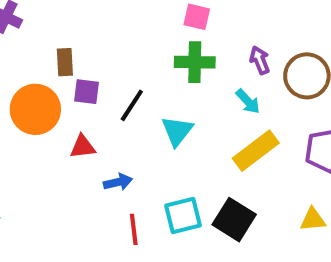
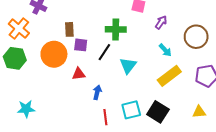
purple arrow: (260, 60) -> (161, 22), moved, turned 56
green cross: (195, 62) -> (116, 29), moved
blue arrow: (118, 182) -> (97, 92), turned -64

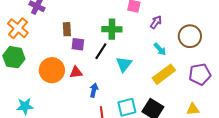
orange circle: (54, 54) -> (52, 70), moved

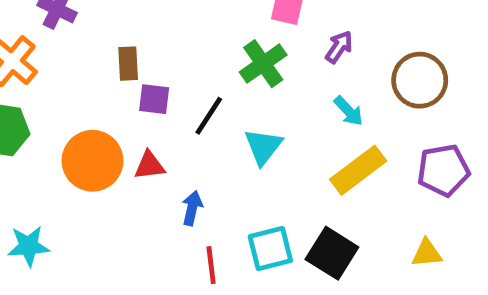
green cross: (112, 29) -> (263, 64), moved, turned -36

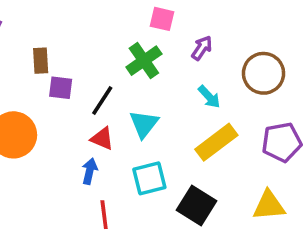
red triangle: (149, 165) -> (102, 139), moved, turned 30
cyan square: (270, 248) -> (149, 178), moved
yellow triangle: (427, 253) -> (269, 206), size x1.4

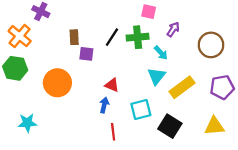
green cross: (144, 61) -> (138, 37), turned 30
cyan arrow: (209, 97) -> (161, 53), moved
black line: (102, 100) -> (112, 37), moved
cyan triangle: (144, 124) -> (156, 76), moved

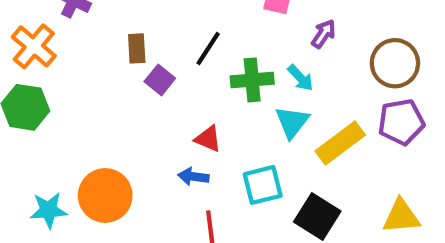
green cross: (138, 37) -> (252, 80), moved
purple square: (86, 54) -> (160, 80), turned 32
orange circle: (57, 83) -> (105, 195), moved
purple pentagon: (222, 87) -> (401, 122), moved
blue arrow: (104, 105) -> (193, 177), turned -96

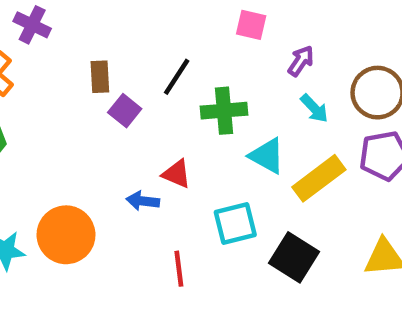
cyan arrow: (300, 78) -> (314, 108), moved
cyan triangle: (292, 122) -> (267, 156), turned -39
blue arrow: (193, 177) -> (143, 201), moved

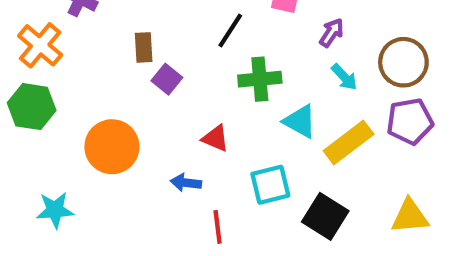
black line: (177, 77) -> (230, 31), moved
blue arrow: (143, 201) -> (186, 183), moved
orange circle: (66, 235) -> (112, 147), moved

